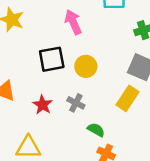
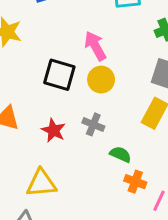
pink arrow: (73, 22) -> (95, 46), moved
black square: (52, 59) -> (59, 75), turned 32

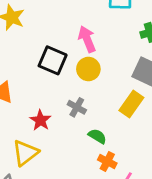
red star: (53, 130) -> (40, 120), moved
yellow triangle: (41, 183) -> (25, 153), turned -40

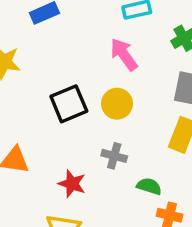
pink arrow: (87, 39) -> (124, 54), moved
black square: (53, 60) -> (69, 104), turned -32

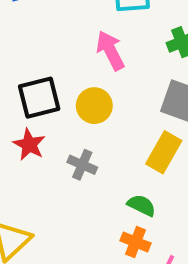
red star: (72, 184) -> (29, 145), moved
green semicircle: (149, 186) -> (141, 205), moved

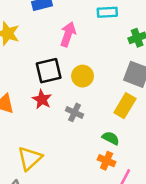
pink arrow: (110, 51) -> (68, 34), moved, turned 45

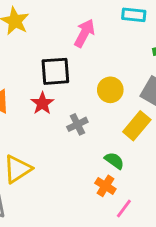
yellow circle: (83, 76) -> (110, 90), moved
gray cross: (74, 112) -> (77, 124), turned 30

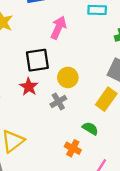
yellow circle: (110, 90) -> (68, 77), moved
orange cross: (105, 186) -> (73, 148), moved

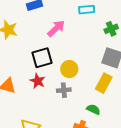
pink arrow: (58, 28) -> (56, 28), turned 30
gray cross: (58, 102) -> (64, 90), turned 32

